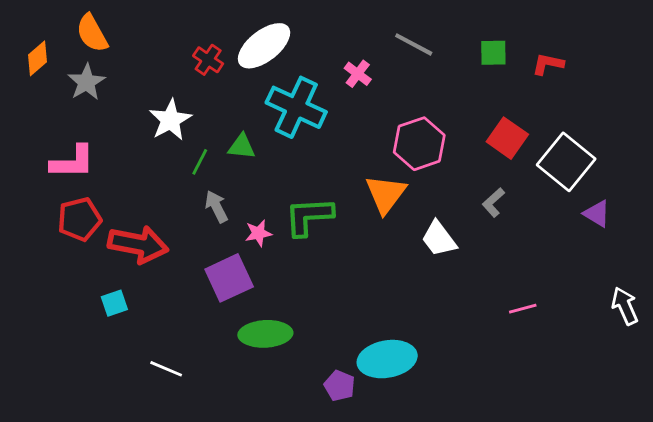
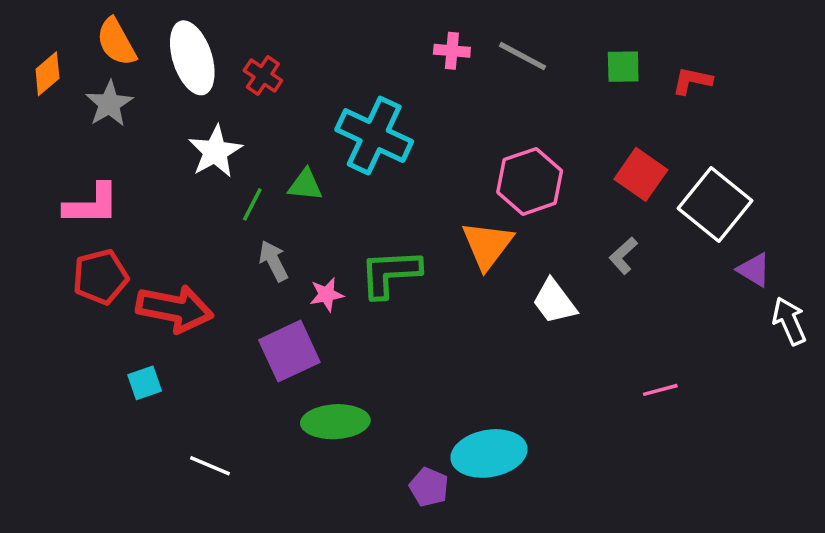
white ellipse: (264, 46) -> (192, 58), moved, turned -70
pink cross: (358, 74) -> (452, 51), moved, turned -32
white arrow: (625, 306) -> (789, 321), moved

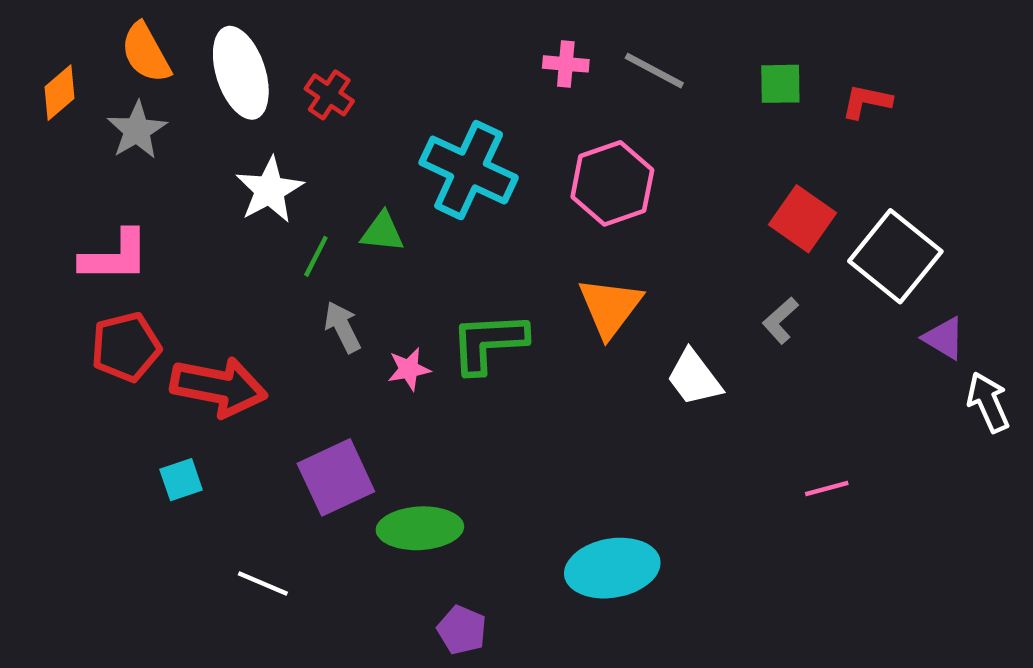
pink hexagon: (530, 181) -> (612, 183), moved
purple square: (289, 351) -> (336, 477), moved
purple pentagon: (429, 487) -> (462, 630), moved

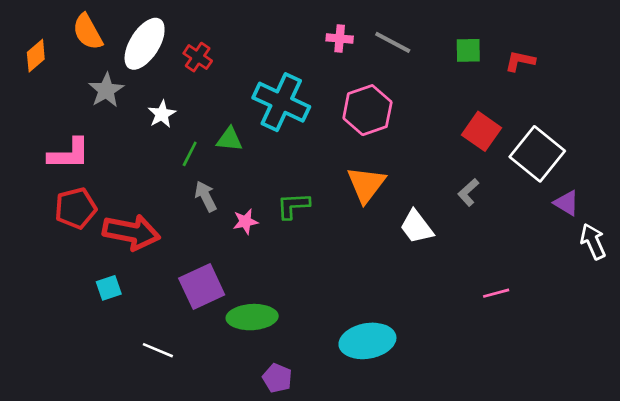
white ellipse: (241, 73) -> (145, 44), turned 50
gray star: (137, 130) -> (106, 90), moved
white star: (270, 190) -> (162, 114), size x0.7
green L-shape: (488, 343) -> (293, 206), size x0.7

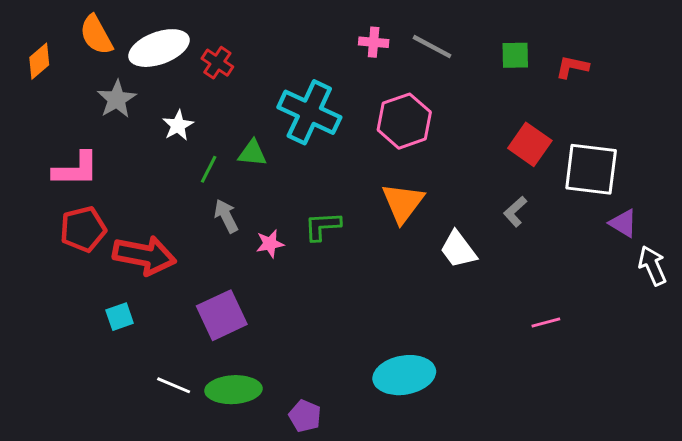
white ellipse: (145, 44) -> (159, 48), turned 38
white square: (537, 154) -> (591, 169), turned -32
green ellipse: (252, 317) -> (233, 390), moved

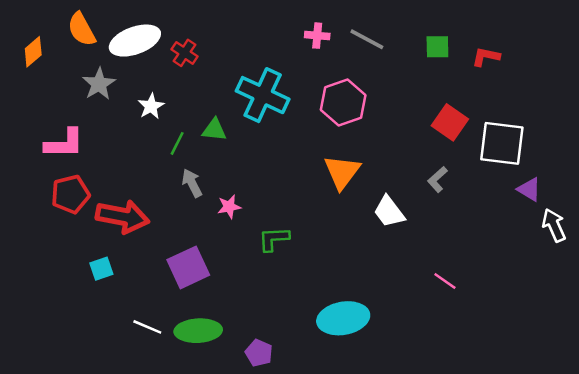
green L-shape: (322, 226) -> (274, 239), moved
pink line: (546, 322) -> (445, 281), moved, turned 50

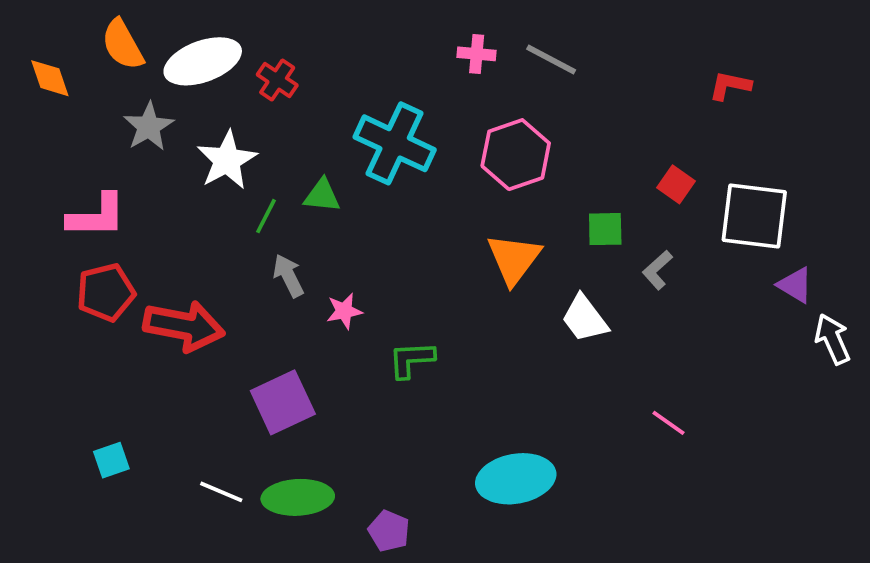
green square: (437, 47) -> (605, 229), moved
orange diamond: (33, 52) -> (50, 78), turned -68
white star: (151, 106) -> (227, 160), size x1.5
red square: (450, 122) -> (676, 184), size x0.7
cyan square: (101, 269) -> (111, 460), moved

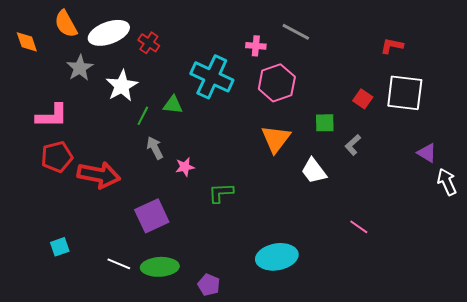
pink cross: (477, 54) -> (256, 46), moved
white square: (754, 216) -> (405, 93), moved

